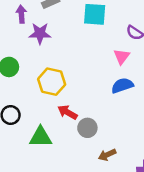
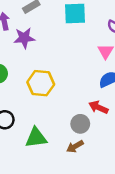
red arrow: (67, 112) -> (98, 107), moved
brown arrow: (107, 155) -> (75, 146), moved

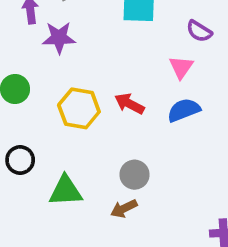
red arrow: (98, 107) -> (129, 104), moved

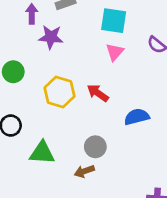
pink triangle: (181, 67) -> (115, 52), moved
blue semicircle: (184, 110) -> (137, 117), moved

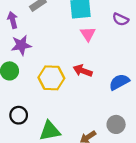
purple star: (51, 37) -> (21, 45), moved
gray circle: (95, 147) -> (116, 124), moved

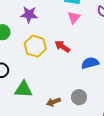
purple star: (21, 45) -> (29, 14), moved

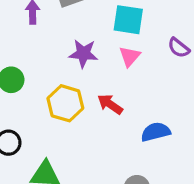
purple star: (29, 14) -> (83, 54), moved

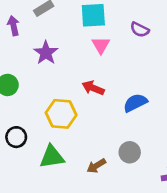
purple star: (83, 54) -> (46, 53), moved, turned -30
yellow hexagon: (65, 103) -> (61, 114), moved

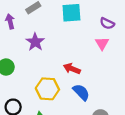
pink triangle: (101, 45) -> (102, 43), moved
blue semicircle: (135, 103) -> (81, 92), moved, turned 72

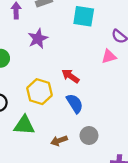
pink triangle: (102, 43) -> (109, 56), turned 32

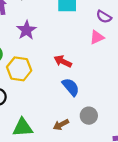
yellow hexagon: (39, 92) -> (19, 69), moved
green triangle: (24, 125) -> (23, 127), moved

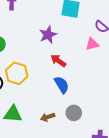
purple star: (27, 30) -> (48, 35), moved
yellow hexagon: (19, 69) -> (17, 73), moved

